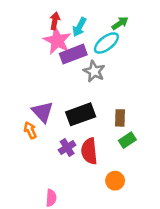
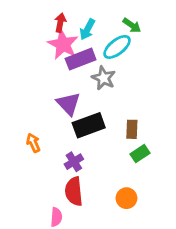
green arrow: (120, 23) -> (132, 25), turned 70
purple triangle: (43, 112) -> (68, 104), moved
red semicircle: (89, 151) -> (74, 191), moved

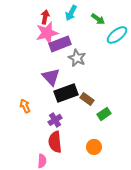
cyan arrow: (87, 29) -> (71, 13), moved
pink star: (63, 44) -> (47, 33), turned 30
cyan ellipse: (117, 47) -> (117, 35), moved
brown rectangle: (132, 129) -> (87, 99), moved, turned -56

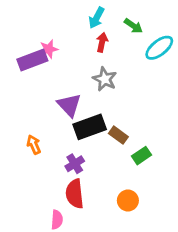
red arrow: (45, 17) -> (102, 42), moved
pink star: (47, 33) -> (49, 49), moved, size x0.6
purple rectangle: (60, 44) -> (32, 60), moved

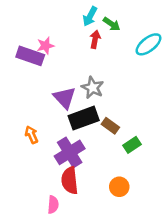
green arrow: (133, 26) -> (112, 24), moved
purple rectangle: (32, 60) -> (30, 56), turned 40
gray star: (105, 79) -> (93, 88), moved
purple cross: (75, 164) -> (70, 152), size x1.6

